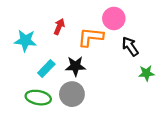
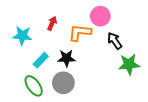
green star: (146, 73) -> (129, 64), size x1.5
green ellipse: (38, 98) -> (34, 86), turned 45

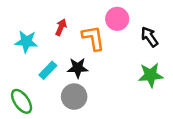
orange L-shape: (80, 33) -> (93, 38), turned 75
black arrow: (115, 41) -> (149, 37), moved
green ellipse: (34, 86) -> (22, 101), moved

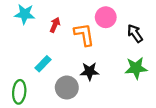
cyan star: (26, 42) -> (25, 14), moved
black star: (78, 68) -> (90, 71), moved
green ellipse: (22, 101) -> (19, 92), turned 40

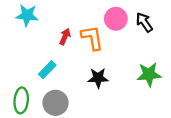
red arrow: (55, 25) -> (65, 37), moved
black arrow: (135, 33) -> (144, 22), moved
gray circle: (67, 88) -> (55, 103), moved

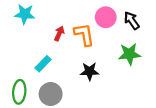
green star: (149, 74) -> (130, 54), moved

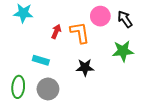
cyan rectangle: (43, 64) -> (41, 60), turned 63

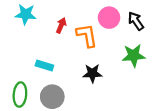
red arrow: (56, 31) -> (61, 25), moved

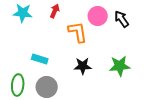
red arrow: (61, 25) -> (55, 11), moved
green star: (134, 56) -> (120, 66), moved

